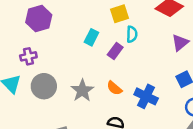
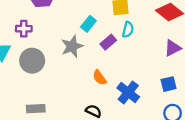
gray star: (82, 90) -> (72, 46), moved

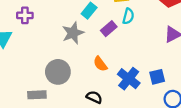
gray circle: (32, 61) -> (58, 72), moved
blue square: (169, 84) -> (157, 77), moved

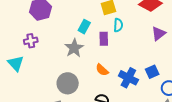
purple rectangle: (109, 29) -> (104, 39), turned -40

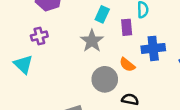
blue cross: (128, 78) -> (153, 48), moved, turned -30
gray circle: (68, 83) -> (105, 79), moved

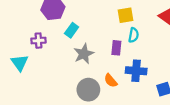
cyan rectangle: (102, 14) -> (72, 30), moved

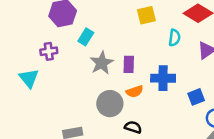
cyan semicircle: (134, 35) -> (174, 38), moved
purple rectangle: (116, 48) -> (129, 64), moved
orange semicircle: (111, 81) -> (135, 91), turned -64

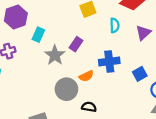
purple rectangle: (129, 64) -> (76, 44), moved, turned 40

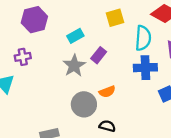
cyan semicircle: (115, 25) -> (143, 38), size x1.5
cyan rectangle: (38, 35) -> (75, 36), moved, turned 32
blue cross: (109, 61) -> (145, 68), moved

